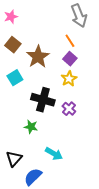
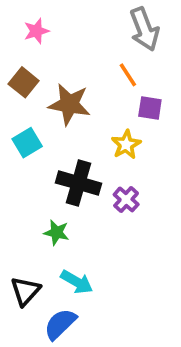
pink star: (11, 17) -> (36, 31), moved
brown star: (38, 57) -> (69, 104), turned -30
purple square: (70, 59) -> (150, 108), moved, turned -32
cyan arrow: (54, 154) -> (77, 282), moved

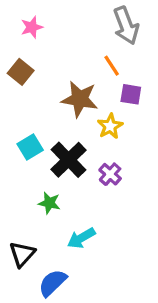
brown star: (69, 104) -> (80, 99), moved
cyan square: (27, 143) -> (30, 147), moved
black cross: (78, 183) -> (69, 160), turned 30
cyan arrow: (77, 282) -> (81, 238), moved, turned 120

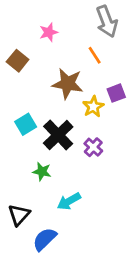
pink star: (32, 27) -> (49, 32), moved
purple square: (131, 94) -> (116, 93), moved, turned -30

